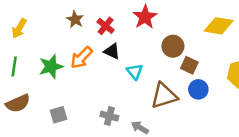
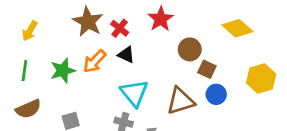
brown star: (75, 19) -> (88, 22), size x1.6
yellow diamond: (219, 26) -> (237, 28), turned 32
cyan triangle: (135, 72) -> (134, 93), moved, size x1.6

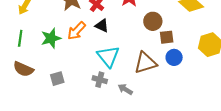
brown square: (207, 69) -> (167, 37), turned -32
brown semicircle: (28, 109) -> (23, 69), turned 48

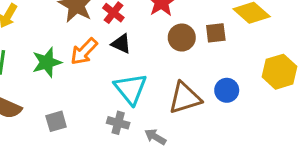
brown circle: (153, 21) -> (182, 38), moved
brown square: (167, 37) -> (216, 33), moved

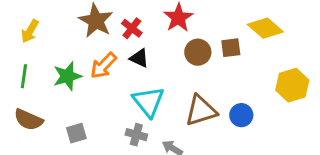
blue circle: (227, 90) -> (241, 115), moved

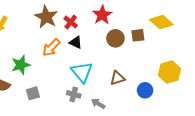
green star: (67, 76) -> (21, 65), moved
yellow hexagon: (292, 85) -> (169, 72), moved
brown triangle: (201, 111) -> (118, 78), size x0.7
blue circle: (241, 115) -> (145, 90), moved

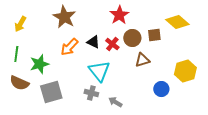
red cross: (71, 22) -> (112, 44), moved
brown triangle: (118, 78) -> (142, 60), moved
gray square: (33, 93) -> (51, 92), size x1.6

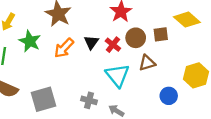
black triangle: (93, 42) -> (91, 42), turned 40
green star: (39, 64) -> (30, 41), moved, turned -30
cyan triangle: (99, 71) -> (117, 75), moved

